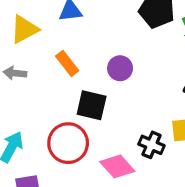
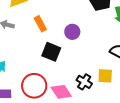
red circle: (68, 143) -> (34, 86), moved

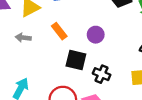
black cross: (84, 82) -> (102, 74), moved

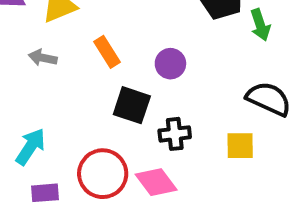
black cross: (102, 74) -> (175, 134), turned -35

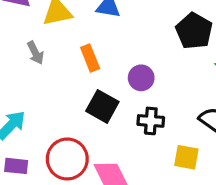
gray arrow: (43, 58) -> (35, 53), turned -140
black cross: (175, 134) -> (151, 121), moved

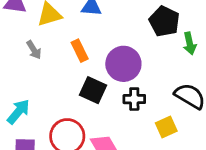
purple circle: (141, 78) -> (123, 64), size x1.6
yellow square: (186, 157) -> (166, 127), turned -30

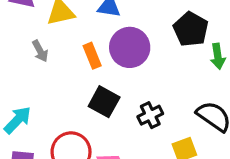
purple circle: (123, 64) -> (130, 47), moved
black cross: (134, 99) -> (150, 115), turned -30

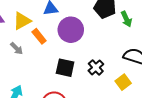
orange rectangle: (92, 56) -> (39, 36), moved

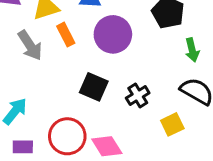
green arrow: (126, 19) -> (192, 50), moved
gray arrow: (17, 48) -> (30, 45), size x1.5

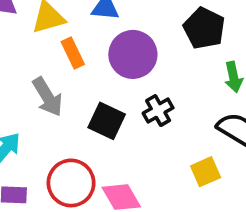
gray arrow: (30, 45) -> (48, 97), moved
black cross: (138, 96) -> (158, 111), moved

